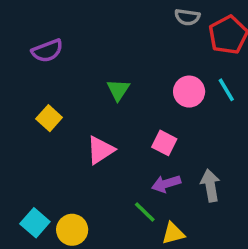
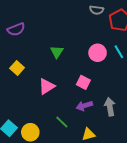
green line: (145, 212) -> (62, 122), moved

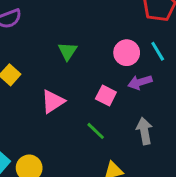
purple arrow: (84, 106) -> (140, 82), moved
green line: (62, 122) -> (96, 131), moved

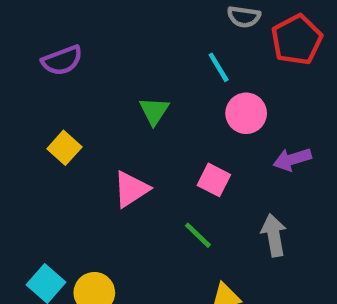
cyan line: (158, 51) -> (219, 67), moved
purple arrow: (140, 82) -> (292, 159), moved

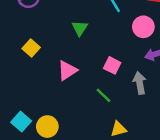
pink circle: (246, 113) -> (143, 27), moved
gray arrow: (274, 235) -> (140, 83), moved

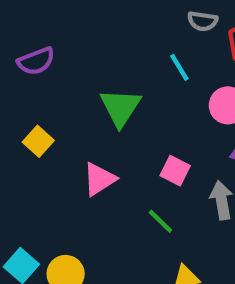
green triangle: (80, 28) -> (120, 107), size x1.5

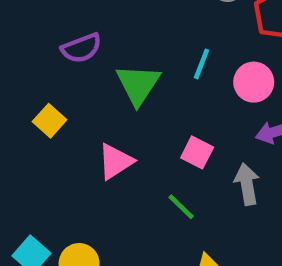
purple semicircle: (36, 61) -> (81, 48), moved
cyan line: (179, 67) -> (202, 64), moved, turned 52

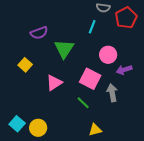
cyan line: (202, 64) -> (92, 27), moved
pink circle: (254, 82) -> (108, 55), moved
pink square: (197, 152) -> (90, 79), size x1.5

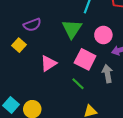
purple semicircle: (39, 33) -> (32, 25), moved
green triangle: (64, 49) -> (72, 29), moved

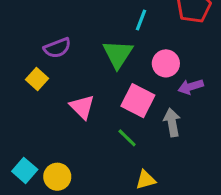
pink triangle: (49, 63) -> (82, 107), turned -42

